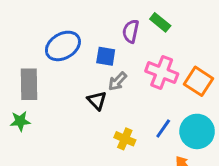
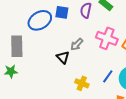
blue square: (106, 56) -> (62, 12), moved

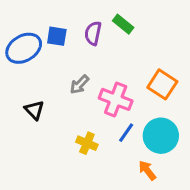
pink cross: (107, 38) -> (116, 99), moved
black triangle: (63, 57) -> (34, 110), moved

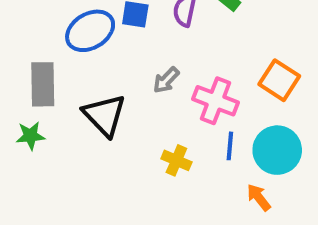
black triangle: (34, 110) -> (104, 115), size x1.6
blue line: (126, 133) -> (230, 146), turned -30

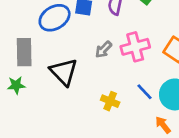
pink cross: (216, 101) -> (135, 47), moved, turned -36
blue line: (230, 146) -> (144, 92), turned -48

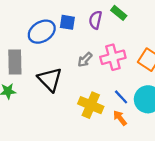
yellow cross: (110, 101) -> (91, 105), size x1.5
orange arrow: (163, 125) -> (120, 118), moved

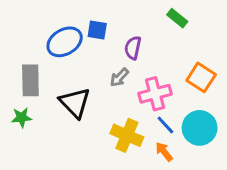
green rectangle: (119, 13) -> (177, 18), moved
purple semicircle: (95, 20) -> (133, 48), moved
pink cross: (113, 57) -> (155, 94), moved

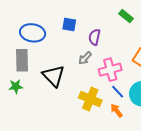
blue ellipse: (65, 42) -> (33, 33), moved, turned 40

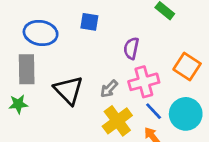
purple semicircle: (94, 37) -> (131, 48), moved
gray arrow: (85, 58) -> (109, 89), moved
yellow cross: (90, 99) -> (117, 121), turned 30

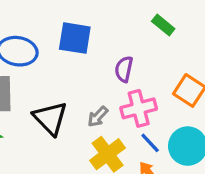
blue square: (89, 22) -> (75, 38), size x1.5

